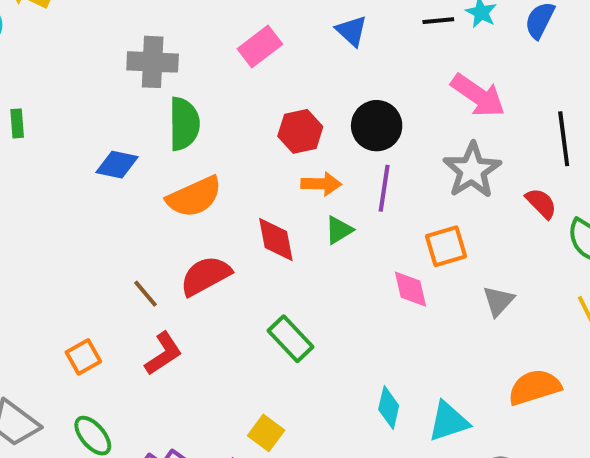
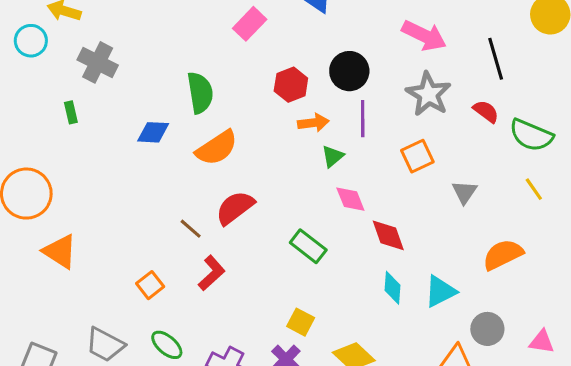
gray cross: (153, 62) -> (98, 62), moved, turned 33
red diamond: (276, 239) -> (388, 235), moved
pink diamond: (410, 289) -> (350, 199), moved

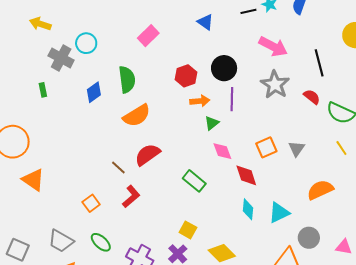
pink rectangle: (250, 24) -> (148, 36), moved
cyan circle: (31, 41) -> (86, 43), moved
blue diamond: (153, 132) -> (94, 92), moved, turned -40
orange square: (417, 156) -> (266, 147), moved

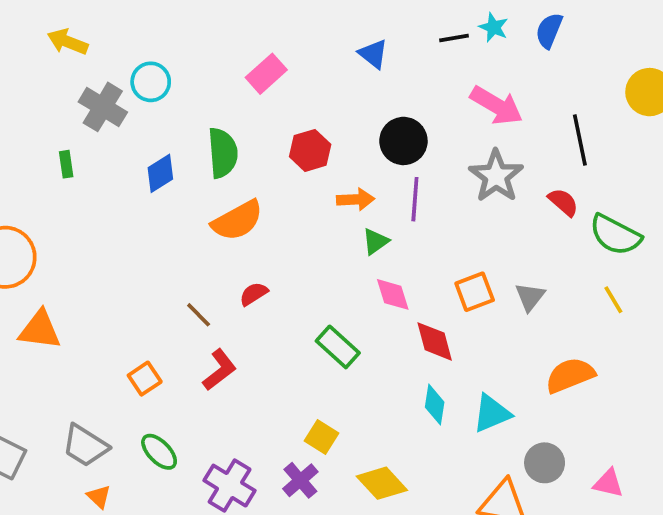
red hexagon: (186, 76) -> (310, 150), moved
red semicircle: (147, 155) -> (254, 294), size x0.6
orange triangle: (33, 180) -> (40, 330), turned -30

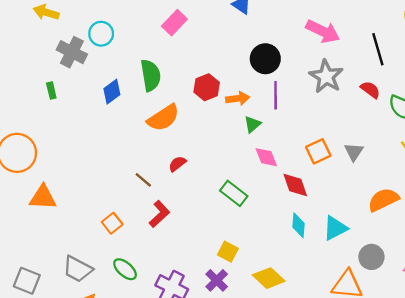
red hexagon: (310, 150) -> (207, 87), moved

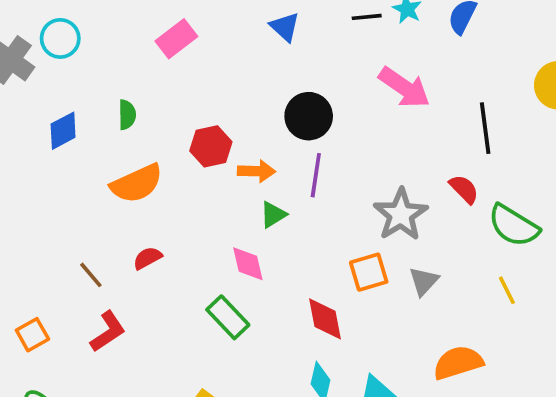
green semicircle: (151, 75) -> (127, 115), size x0.6
gray star: (326, 76) -> (401, 214), moved
pink diamond: (266, 157) -> (248, 264), moved

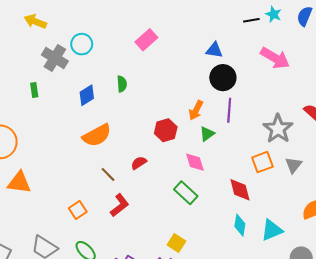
blue triangle: (285, 27) -> (214, 50), moved, turned -30
red hexagon: (211, 146) -> (166, 130), moved
orange arrow: (256, 171) -> (196, 110), turned 120
orange semicircle: (137, 183) -> (97, 135), moved

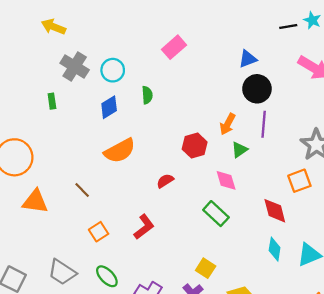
cyan circle: (82, 44) -> (113, 70), moved
blue triangle: (214, 50) -> (248, 59), turned -30
brown line: (108, 174) -> (82, 190), moved

